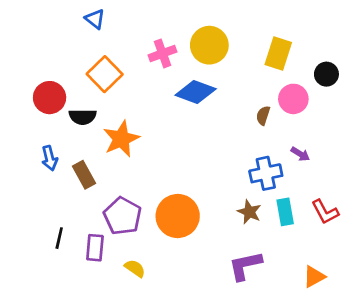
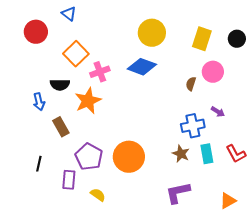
pink cross: (162, 53) -> (100, 72), moved
black circle: (326, 74) -> (237, 39), moved
red circle: (50, 98) -> (36, 32), moved
blue arrow: (50, 158) -> (39, 102), moved
black line: (59, 238) -> (39, 164), moved

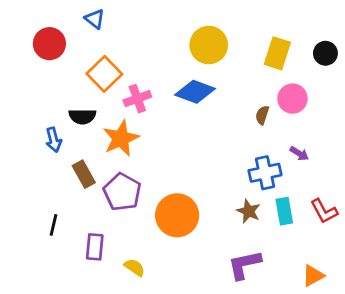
purple pentagon: (89, 157) -> (122, 192), moved

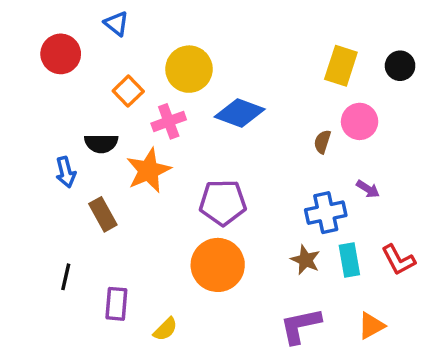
yellow circle: (209, 45) -> (189, 69), moved
orange square: (104, 74) -> (128, 91), size x0.7
purple pentagon: (122, 192) -> (223, 202), moved, turned -30
yellow semicircle: (135, 267) -> (165, 329), turned 100
orange triangle: (313, 276) -> (371, 326), moved

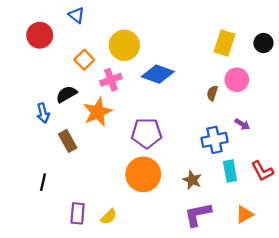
black semicircle: (101, 143) -> (66, 94), turned 150
brown star: (305, 260) -> (192, 180), moved
purple rectangle: (116, 304) -> (78, 213), moved

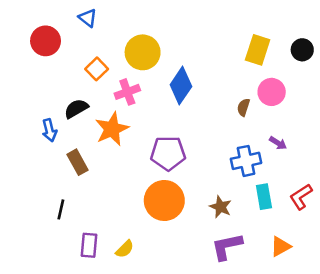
blue diamond: (158, 74) -> (181, 86), turned -76
red L-shape: (262, 171) -> (301, 197), turned 85
black line: (43, 182) -> (61, 209), moved

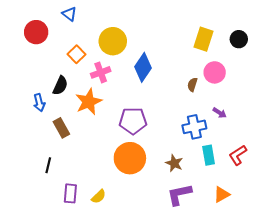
black semicircle: (76, 109) -> (60, 86), turned 144

